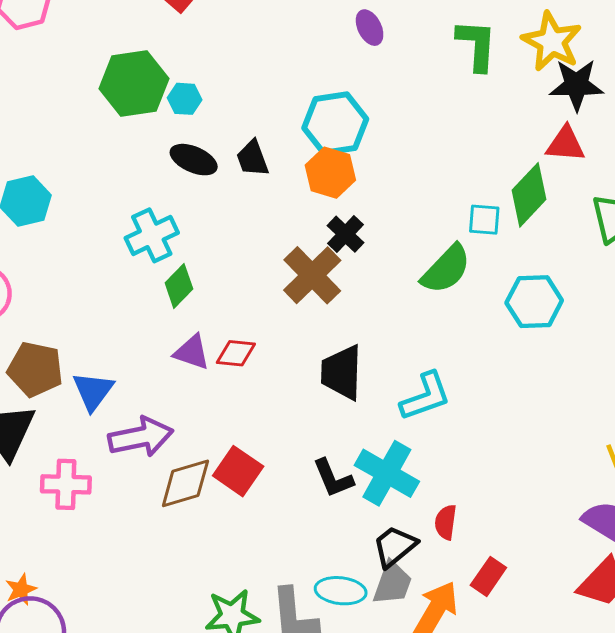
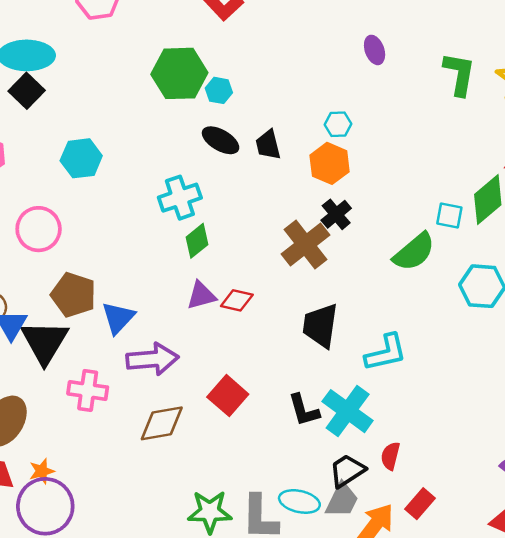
cyan hexagon: (335, 123) -> (338, 124), size x0.5
purple triangle: (192, 352) -> (201, 295), turned -40
brown diamond: (185, 483) -> (162, 423), moved

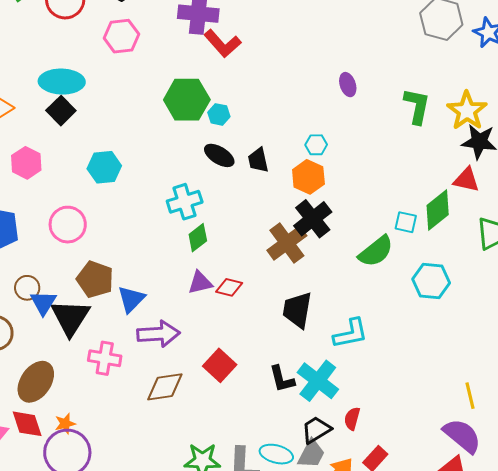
black cross: (336, 214) -> (313, 219), size x1.5

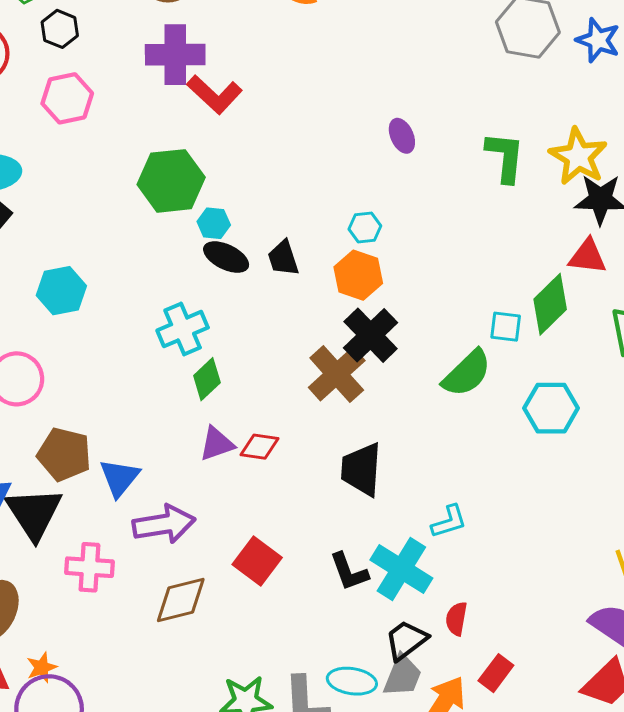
cyan hexagon: (219, 114) -> (214, 223), moved
cyan L-shape: (350, 334) -> (449, 521), moved, size x0.7

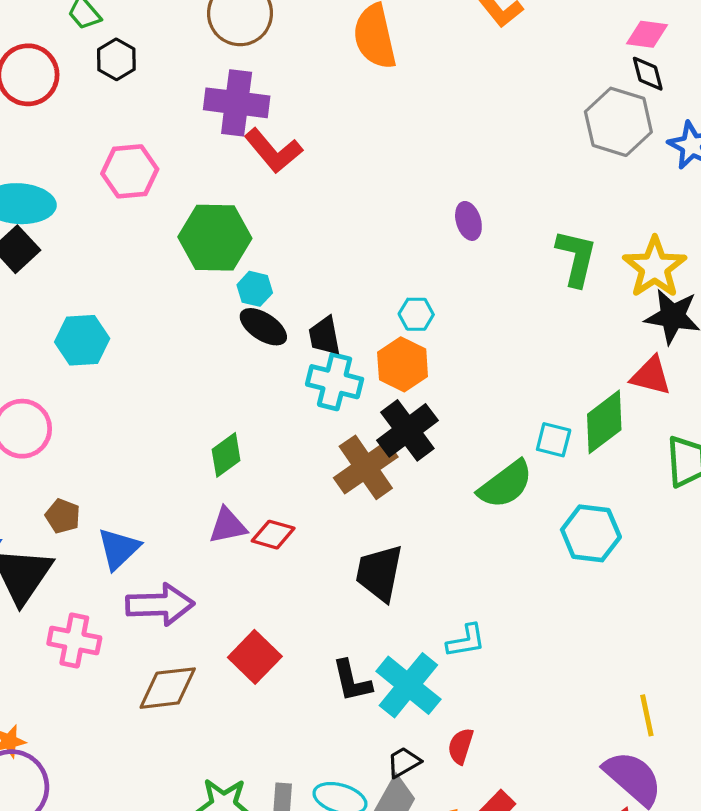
pink hexagon: (67, 98) -> (130, 171), moved
cyan cross: (183, 329) -> (335, 382), moved, turned 30
brown pentagon: (64, 454) -> (63, 516), size x0.6
black trapezoid: (406, 640) -> (404, 762), size x0.7

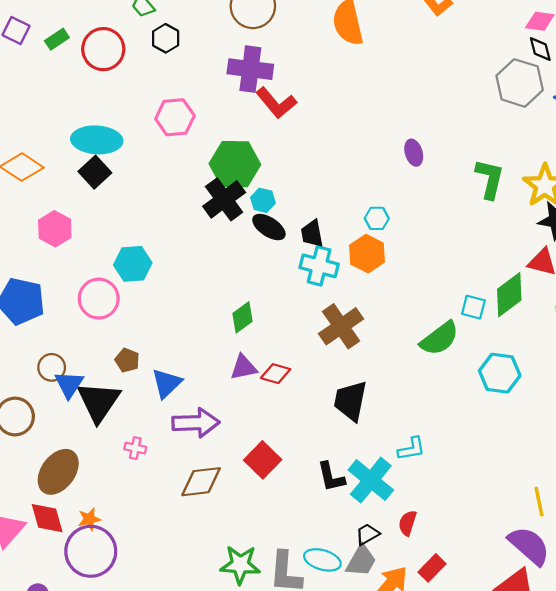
cyan hexagon: (82, 340) -> (133, 264), moved
black cross: (407, 430) -> (224, 199), moved
pink cross: (74, 641) -> (135, 448), size x0.6

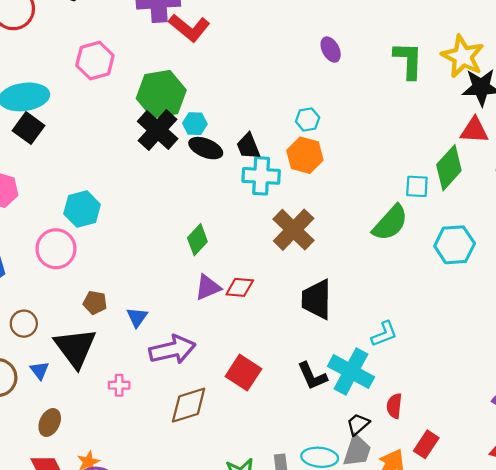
blue triangle: (167, 383) -> (137, 317), size x0.7
blue triangle: (69, 384) -> (40, 370), moved, size x0.7
brown ellipse: (58, 472) -> (50, 423), size x0.6

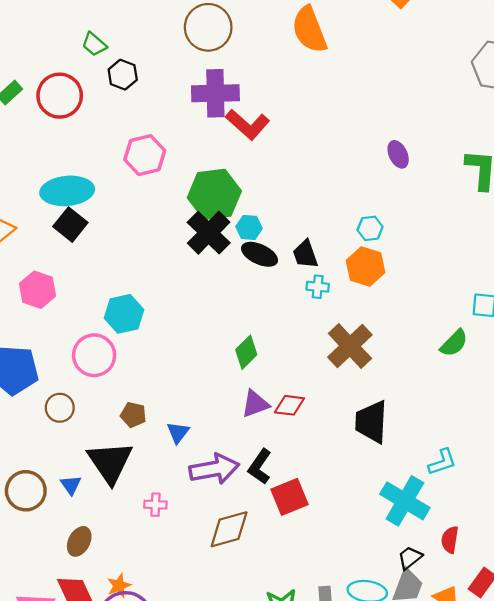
cyan cross: (261, 176) -> (318, 287), size x0.6
green semicircle: (390, 223) -> (454, 343), size x0.7
brown circle: (24, 324) -> (60, 408), moved
red square: (243, 373) -> (289, 497), turned 32
black L-shape: (312, 376) -> (260, 467), moved, turned 56

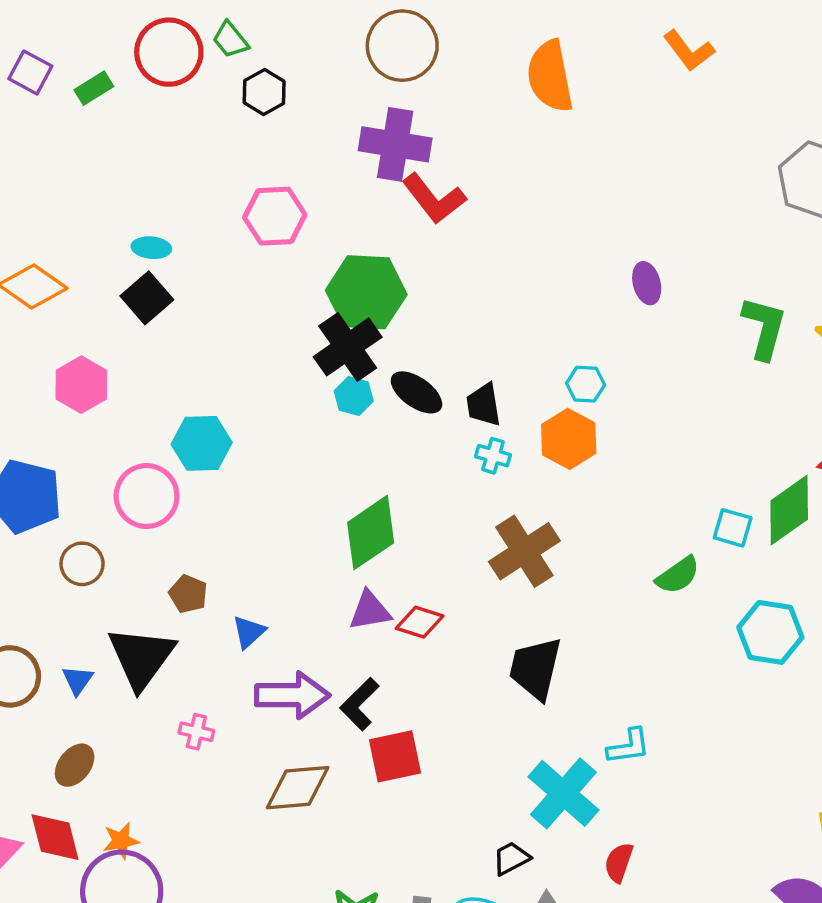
red circle: (60, 96) -> (169, 52), moved
cyan ellipse: (67, 191) -> (151, 248), size x0.5
cyan hexagon: (249, 227) -> (354, 396), moved
green diamond: (246, 352) -> (371, 533), size x1.5
black trapezoid: (410, 558) -> (511, 858), moved

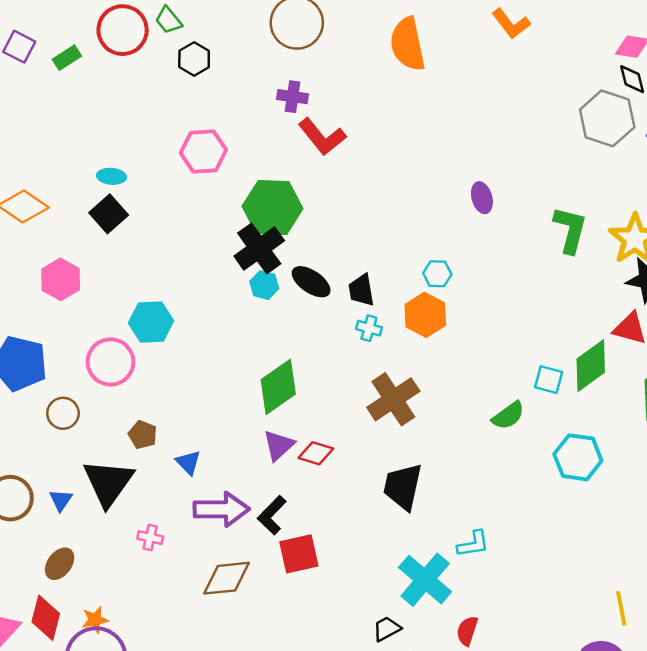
purple cross: (395, 144) -> (293, 97), size x0.6
purple triangle: (370, 611) -> (279, 445), turned -32
blue triangle: (249, 632) -> (188, 462), turned -32
red diamond: (55, 837) -> (46, 618), turned 30

